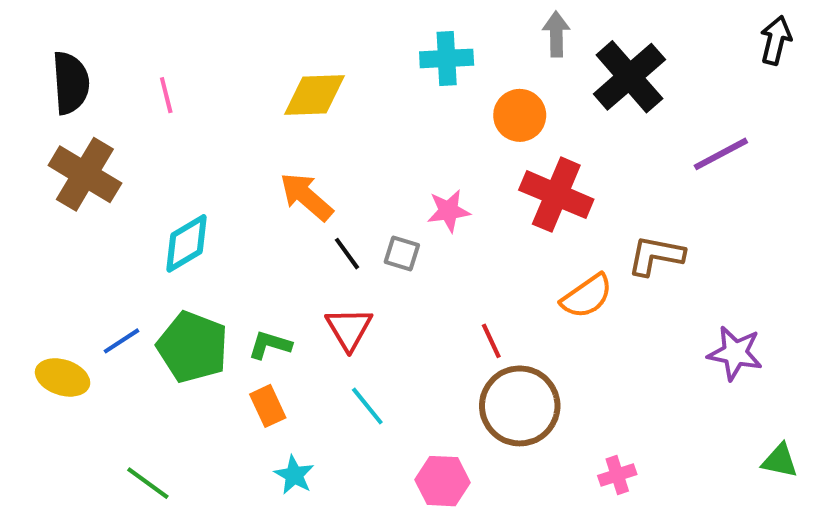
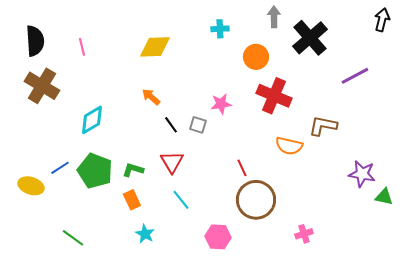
cyan cross: (447, 58) -> (220, 29), size x0.7
orange arrow: (306, 197) -> (151, 97), size x0.7
orange semicircle: (587, 296) -> (289, 146), turned 48
green triangle: (780, 461) -> (384, 197), moved

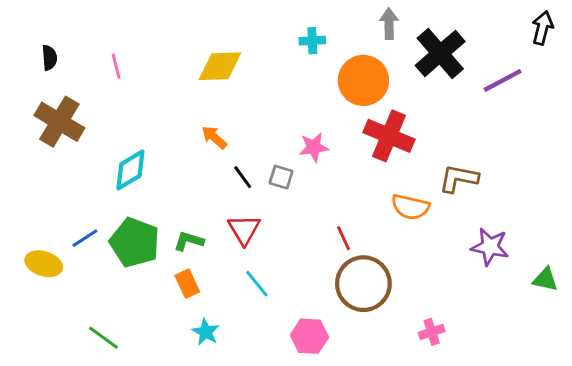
black semicircle: (35, 41) -> (49, 58), size x0.6
orange circle: (256, 57) -> (363, 80), size x1.4
purple line: (355, 76) -> (503, 80), moved
purple star: (362, 174) -> (490, 247), moved

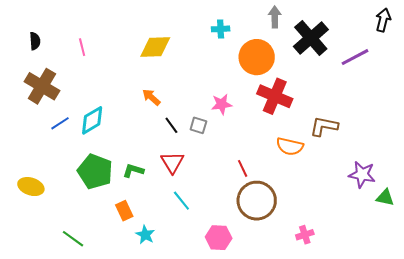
blue line: (85, 238) -> (60, 123), moved
purple star: (490, 247) -> (362, 174), moved
orange rectangle: (187, 284) -> (124, 211), moved

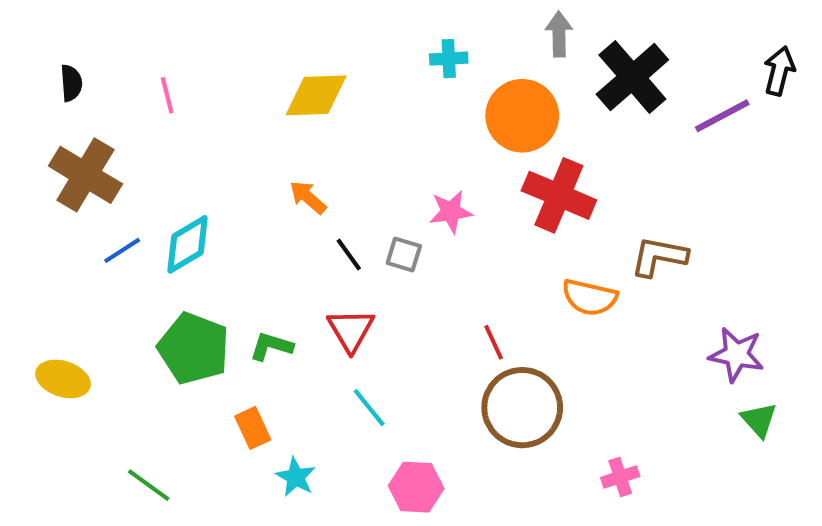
black arrow: (383, 20) -> (779, 71), moved
green triangle: (385, 198) -> (759, 420), moved, turned 36
pink hexagon: (219, 238) -> (416, 487), moved

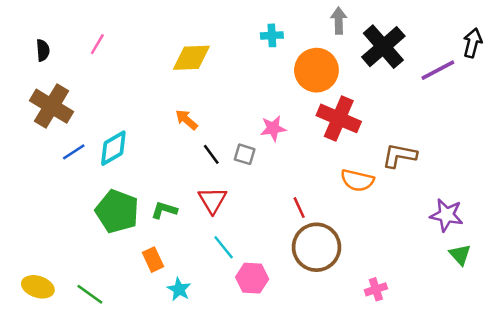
pink line: (167, 95) -> (97, 44), moved, turned 45
yellow ellipse: (63, 379) -> (38, 287), moved
pink hexagon: (416, 487) -> (252, 278), moved

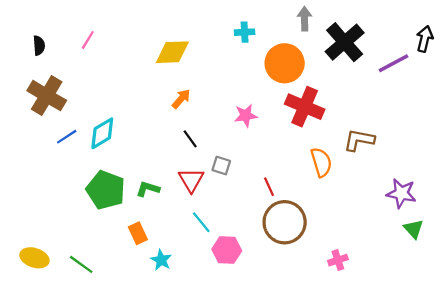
orange arrow: (186, 120) -> (181, 99), moved, turned 90
gray square: (245, 154) -> (221, 166), moved
orange semicircle: (357, 180) -> (321, 162), turned -120

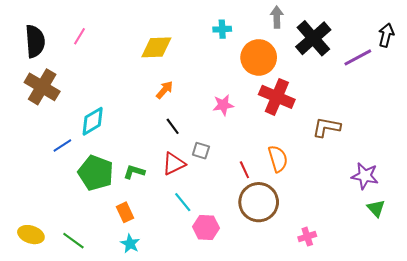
black semicircle: (39, 45) -> (35, 41), size x1.8
blue line: (67, 137) -> (62, 146), moved
orange semicircle: (321, 162) -> (278, 159), moved
red triangle: (191, 180) -> (174, 164), turned 35
cyan star: (161, 260) -> (130, 244), moved

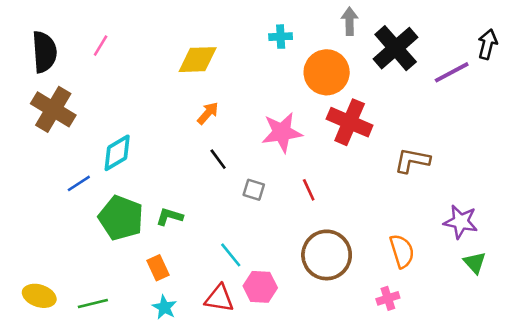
pink star: (223, 105) -> (282, 132), size x1.5
orange semicircle: (278, 159) -> (402, 251), moved
red triangle: (174, 164) -> (219, 298), moved, turned 35
red line: (244, 170) -> (309, 190), moved
green line: (73, 241) -> (93, 303), turned -50

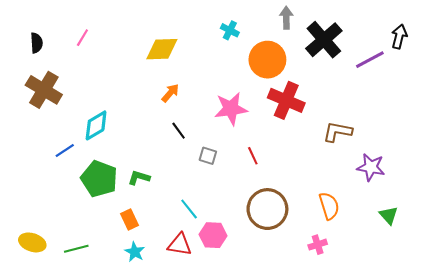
cyan cross: (281, 37) -> (230, 30), turned 30
black semicircle: (44, 52) -> (36, 43), size x0.6
purple star: (461, 222) -> (371, 167), moved

